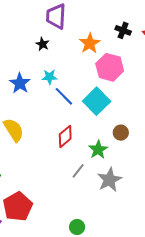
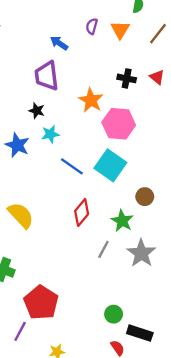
cyan star: (50, 77) -> (50, 134), moved
blue star: (20, 83) -> (17, 145), moved

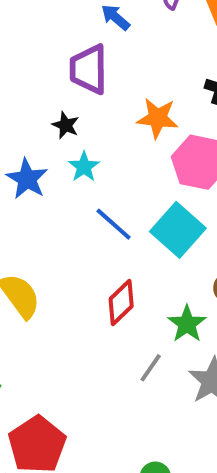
orange star: (91, 100) -> (158, 118), turned -30
cyan star: (50, 134) -> (84, 167), turned -30

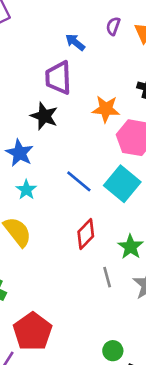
black star: (66, 125) -> (44, 116), size x1.5
cyan star: (84, 167) -> (26, 190), moved
gray line: (151, 368) -> (107, 277), turned -48

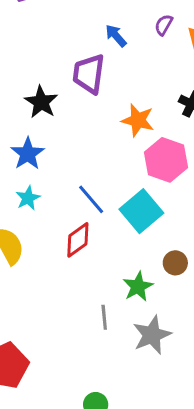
black star: (44, 116) -> (41, 102), moved
red diamond: (86, 234) -> (78, 240), moved

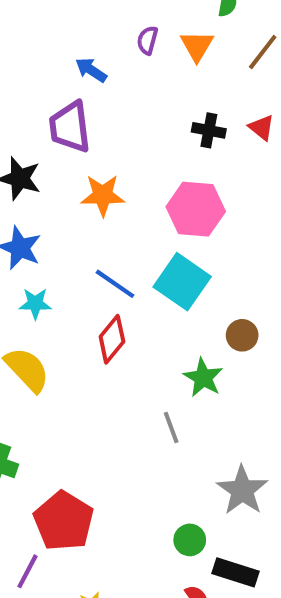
orange star: (138, 120) -> (103, 195), moved
cyan star: (28, 198) -> (35, 303), turned -30
gray star: (152, 335) -> (242, 490), moved

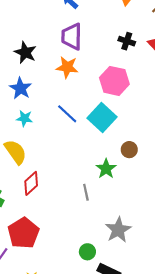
purple trapezoid: (70, 127) -> (72, 37), moved
red diamond: (112, 339) -> (31, 183), moved

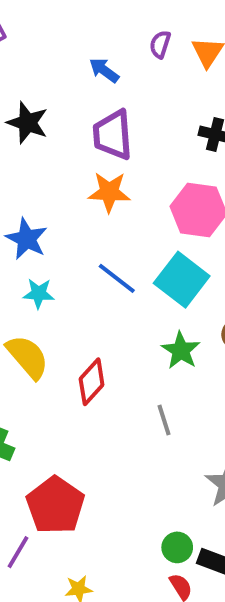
black star: (25, 52) -> (28, 123), moved
green star: (106, 169) -> (181, 350), moved
red diamond: (31, 183) -> (92, 382), moved
green circle: (87, 252) -> (177, 547), moved

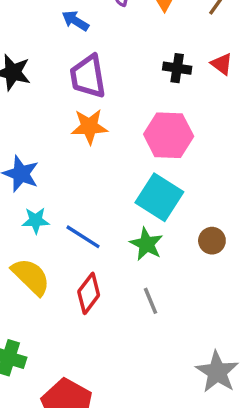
blue line: (117, 278) -> (83, 237), moved
green star: (181, 350) -> (146, 244), moved
gray line: (164, 420) -> (150, 301), moved

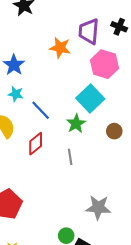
purple trapezoid: (88, 76) -> (89, 31), moved
gray star: (217, 372) -> (98, 207), turned 30

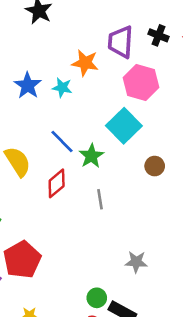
cyan star: (16, 94) -> (62, 88), moved
green star: (76, 124) -> (91, 156), moved
gray star: (98, 207) -> (136, 262), size x0.7

